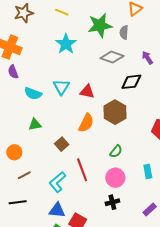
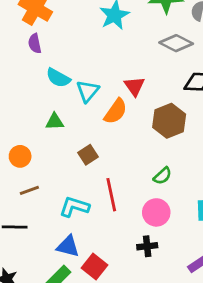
cyan triangle: (61, 87) -> (88, 91), moved
red triangle: (87, 92) -> (134, 86), turned 35
orange semicircle: (86, 123) -> (116, 111), moved
cyan L-shape: (57, 182) -> (74, 207), turned 50

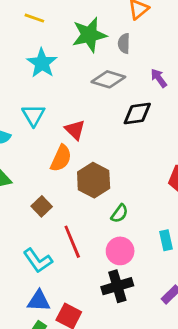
cyan triangle: (88, 91) -> (33, 115), moved
brown hexagon: (169, 121) -> (94, 180), moved
cyan L-shape: (74, 207) -> (38, 261), turned -132
black cross: (147, 246) -> (117, 286), size x1.5

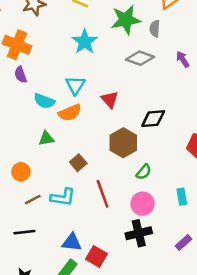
black diamond: (137, 114) -> (153, 119), moved
orange semicircle: (61, 158) -> (70, 113), moved, turned 40
cyan L-shape: (38, 261) -> (63, 197), moved, turned -50

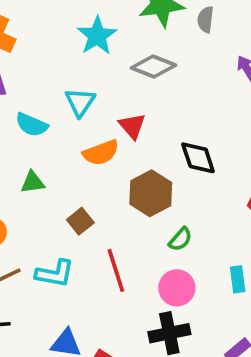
gray diamond: (140, 58) -> (153, 67), moved
orange semicircle: (70, 113) -> (101, 153), moved
black diamond: (153, 119) -> (198, 158), turned 75

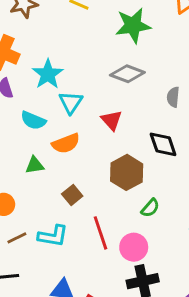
gray semicircle: (206, 20) -> (173, 97), moved
cyan star: (97, 36) -> (48, 74), moved
orange semicircle: (101, 153) -> (66, 143), moved
pink circle: (177, 288) -> (134, 247), moved

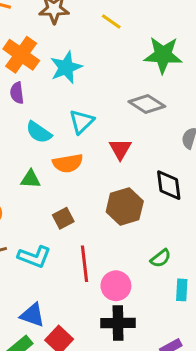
cyan star: (48, 74) -> (66, 67), moved
green semicircle: (150, 208) -> (161, 258), moved

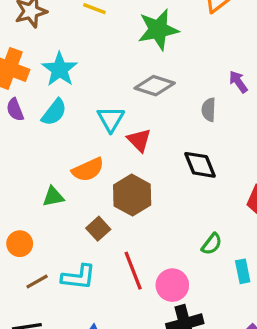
cyan triangle: (82, 122) -> (111, 119), moved
cyan semicircle: (39, 132) -> (54, 112), moved, turned -72
brown hexagon: (125, 207) -> (132, 195), moved

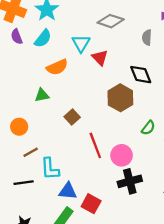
orange semicircle: (88, 170) -> (57, 67), moved
brown hexagon: (132, 195) -> (120, 98), moved
cyan L-shape: (79, 277) -> (50, 169), moved, turned 80

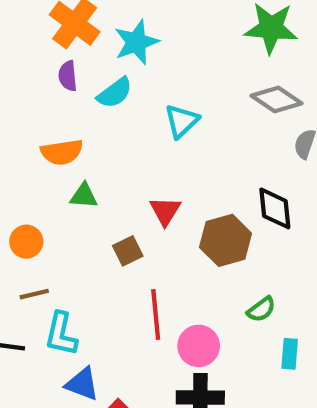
gray diamond: (111, 21) -> (276, 99), moved
red triangle: (100, 58) -> (165, 211), moved
orange semicircle: (57, 67) -> (62, 152), moved

